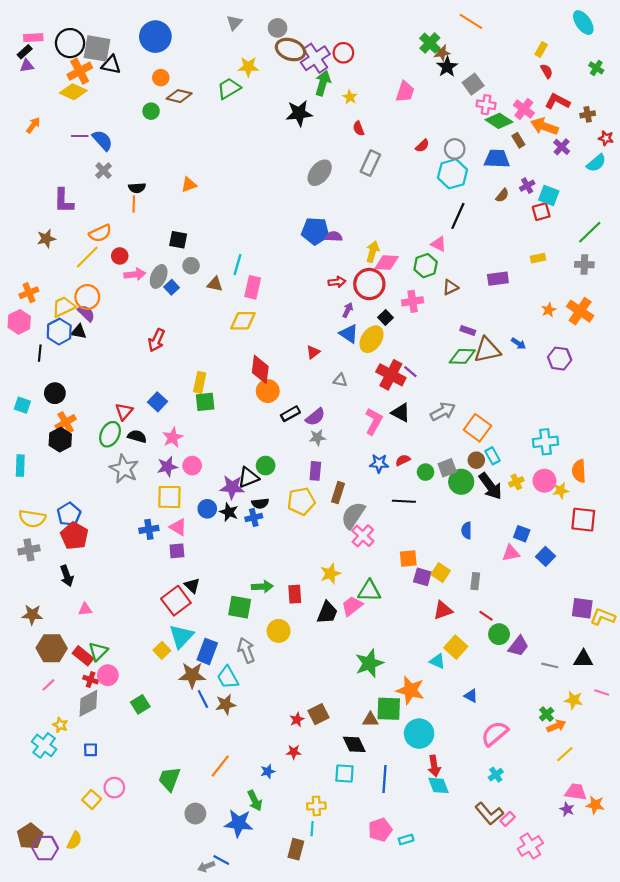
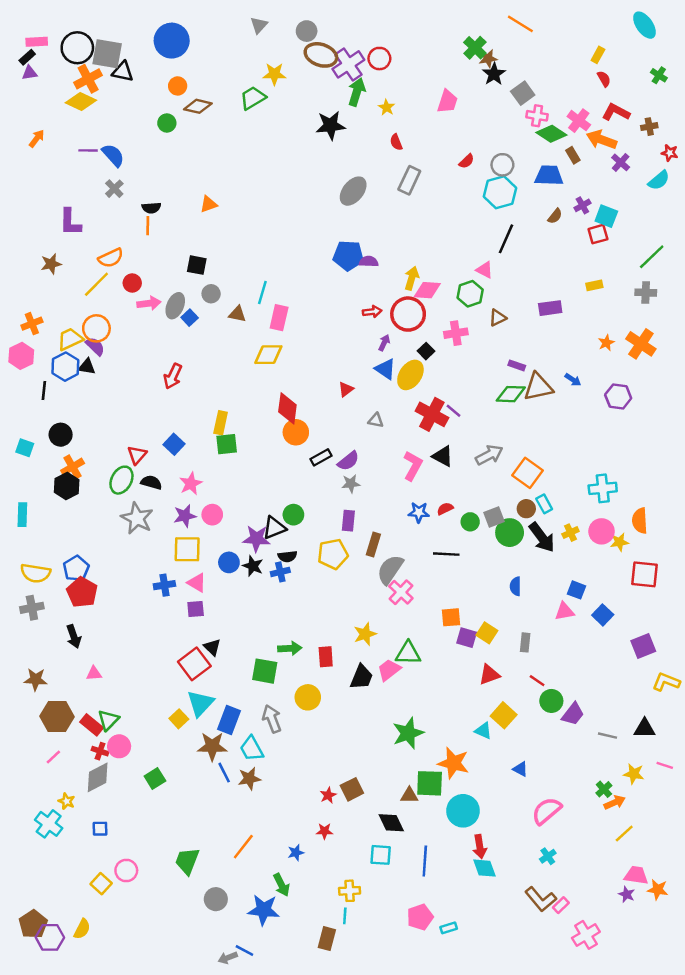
purple square: (582, 608) -> (643, 646), moved, turned -30

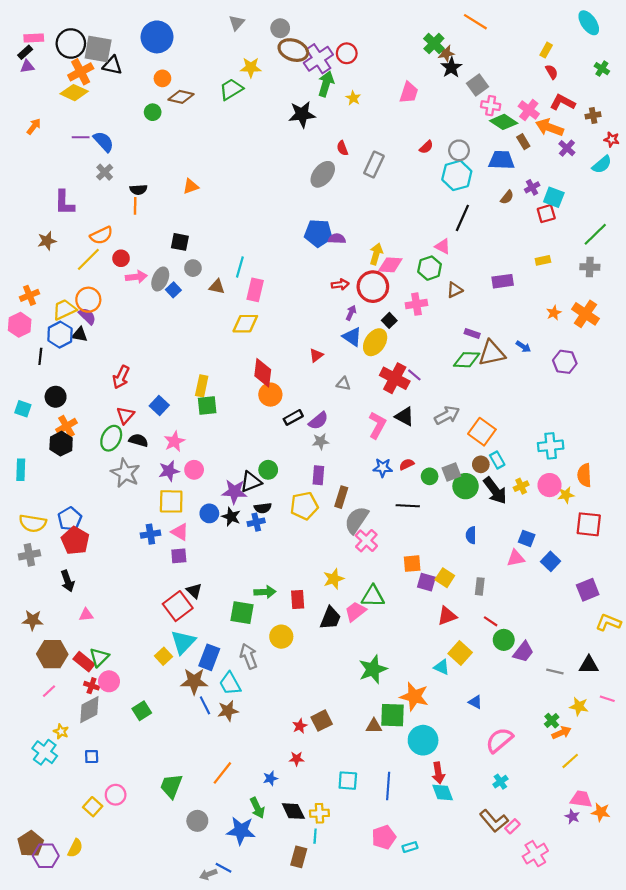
red semicircle: (396, 142) -> (342, 148), moved
red arrow: (173, 376) -> (121, 377), moved
black diamond: (391, 823) -> (293, 811), moved

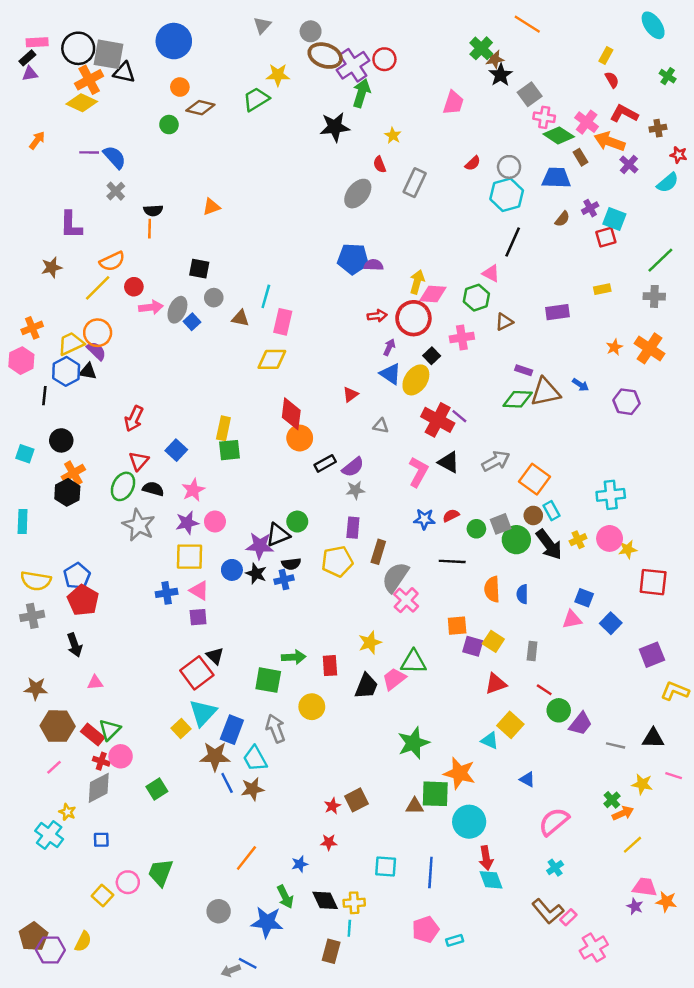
yellow star: (353, 98) -> (393, 135), moved
orange semicircle: (584, 475) -> (492, 589), moved
green trapezoid: (171, 786) -> (161, 873), moved

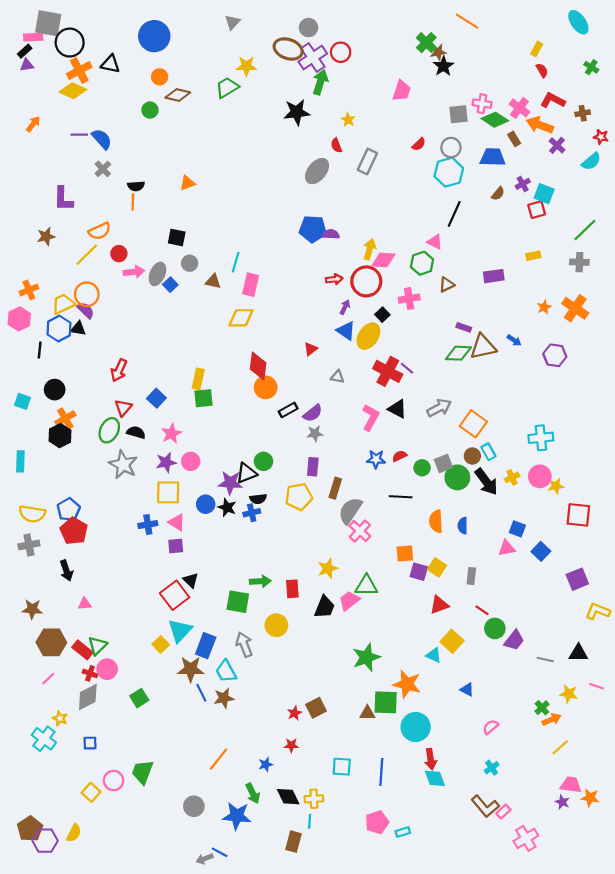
gray circle: (311, 31) -> (308, 28), moved
gray square: (108, 54) -> (48, 23), moved
gray square: (530, 94) -> (458, 114), moved, turned 30
pink semicircle: (554, 822) -> (491, 727), size x0.6

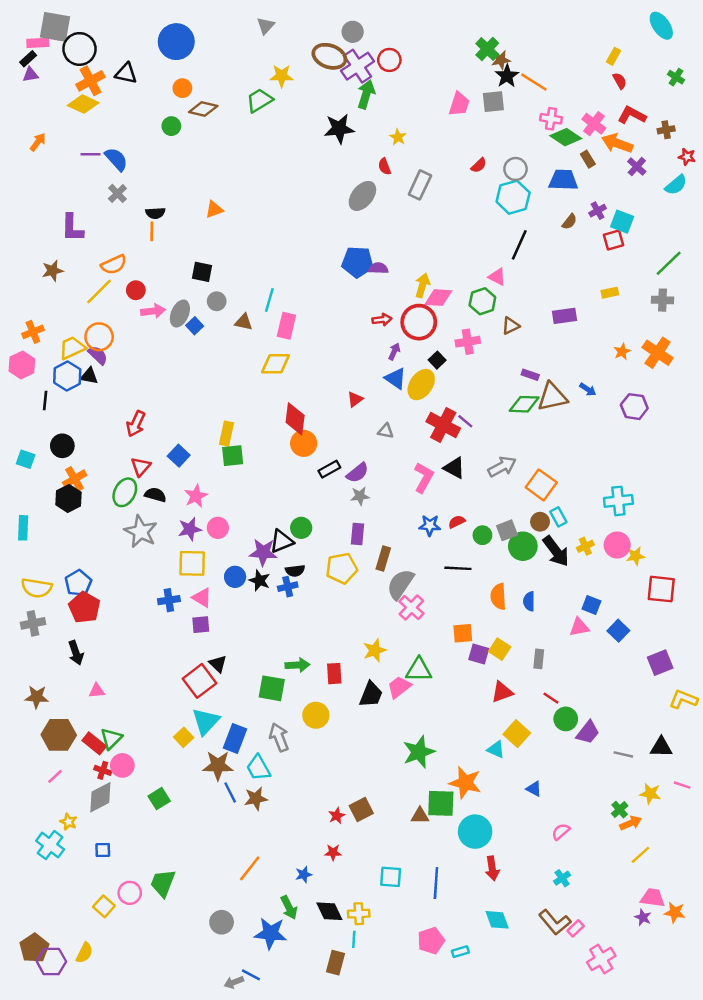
orange line: (467, 21) -> (534, 82), moved
gray square: (458, 114) -> (493, 102), moved
cyan diamond: (435, 778) -> (497, 920), moved

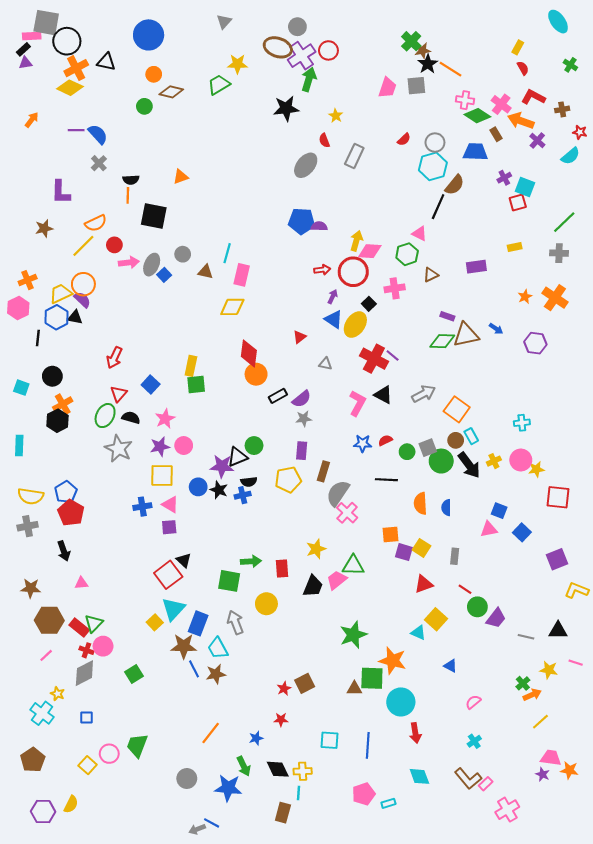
brown semicircle: (569, 222) -> (455, 185), moved, size x1.5
black square: (202, 272) -> (154, 216), moved, size x1.5
cyan cross: (618, 501) -> (522, 423), size x0.7
brown pentagon: (34, 948) -> (33, 760), moved

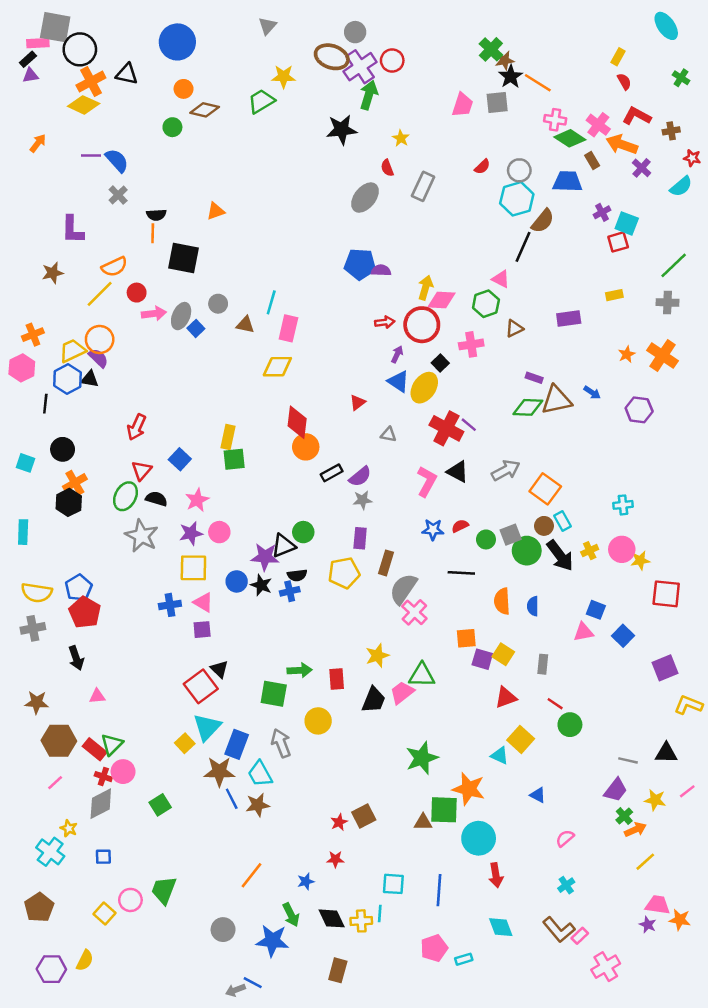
purple trapezoid: (496, 618) -> (616, 790), moved
pink line: (576, 663) -> (687, 791), turned -56
cyan line: (298, 793) -> (380, 914), moved

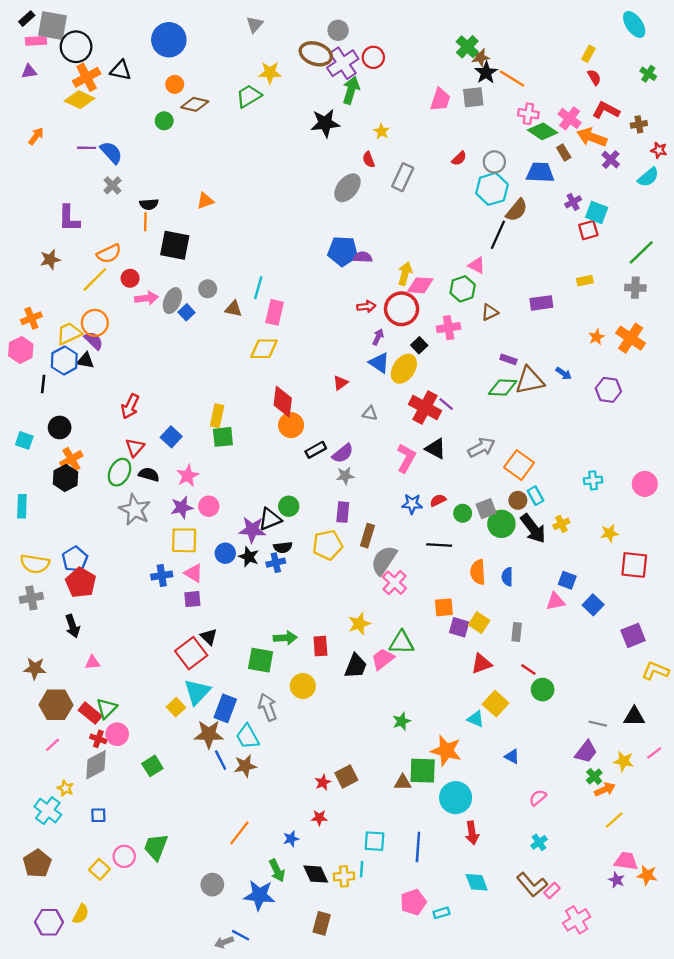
black rectangle: (28, 59) -> (27, 19), moved
pink circle: (622, 549) -> (645, 484), moved
green star: (422, 758) -> (402, 721), size x0.6

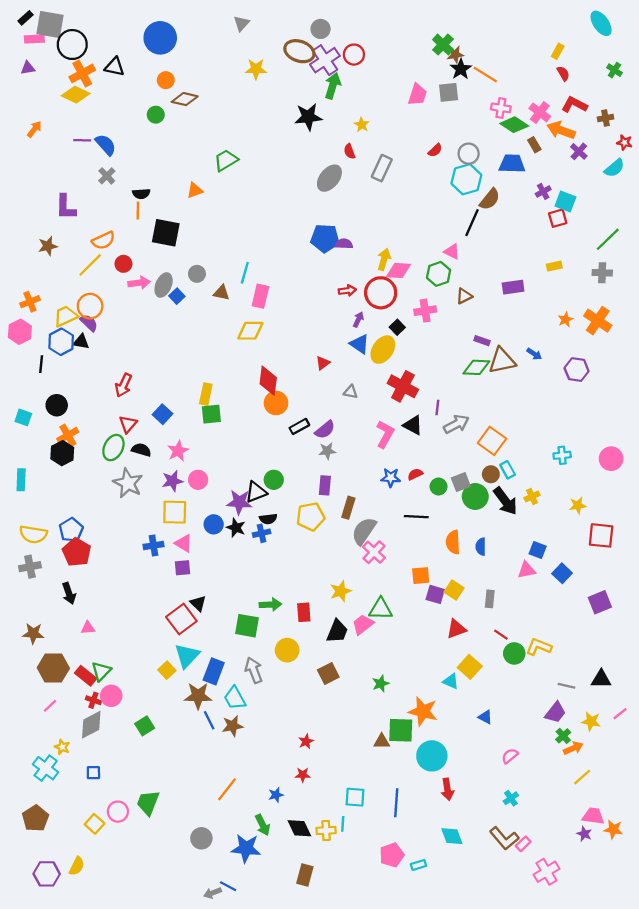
green trapezoid: (249, 96) -> (226, 160), moved
purple line: (446, 404) -> (437, 407), moved, turned 56
yellow L-shape: (655, 671) -> (539, 647), moved
brown square: (346, 776) -> (328, 674), moved

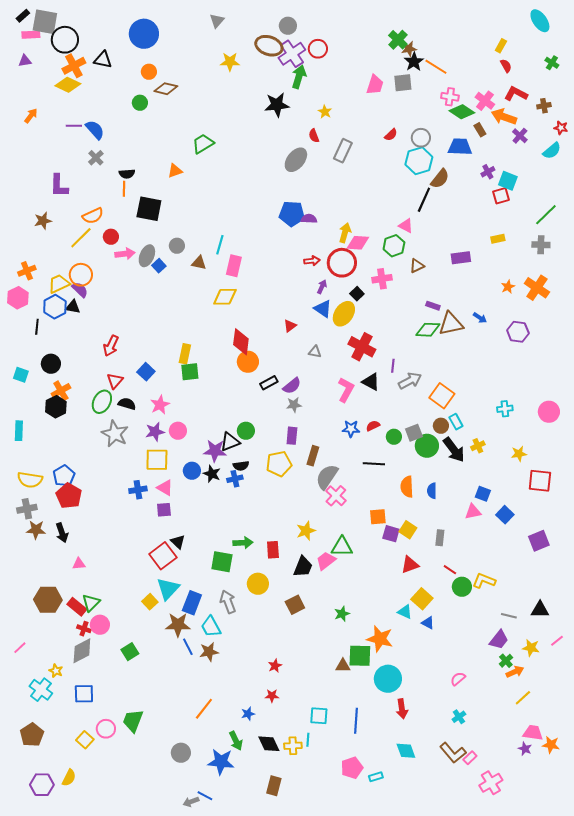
brown star: (33, 633) -> (36, 530), moved
pink line: (50, 706) -> (20, 648), moved
blue triangle: (485, 717) -> (428, 623), moved
blue square: (93, 773) -> (84, 694), size x1.5

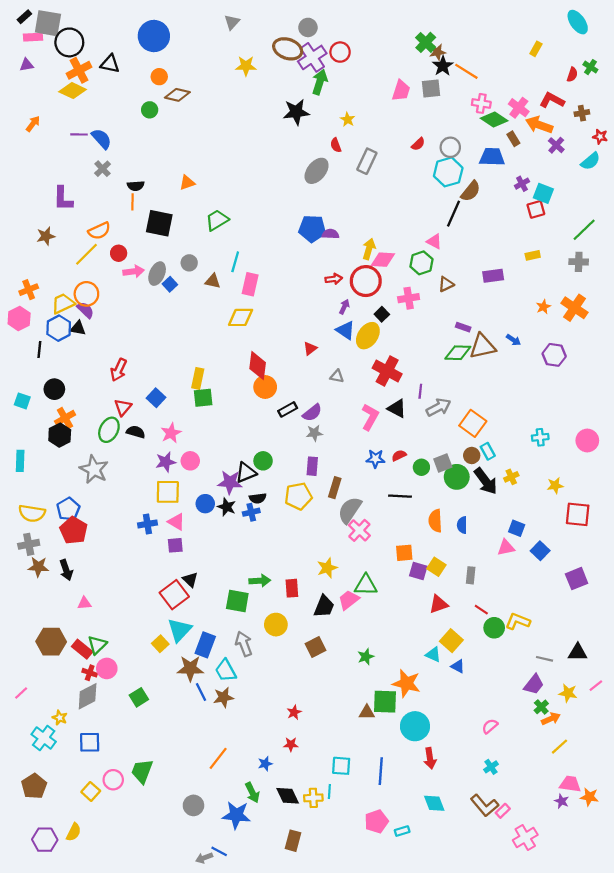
red semicircle: (506, 66) -> (572, 75), moved, turned 48
green trapezoid: (203, 144) -> (217, 220), moved
gray star: (115, 434) -> (94, 469), moved

